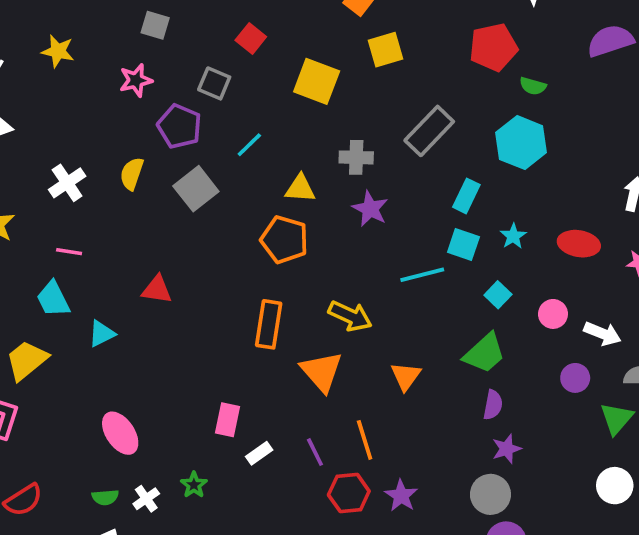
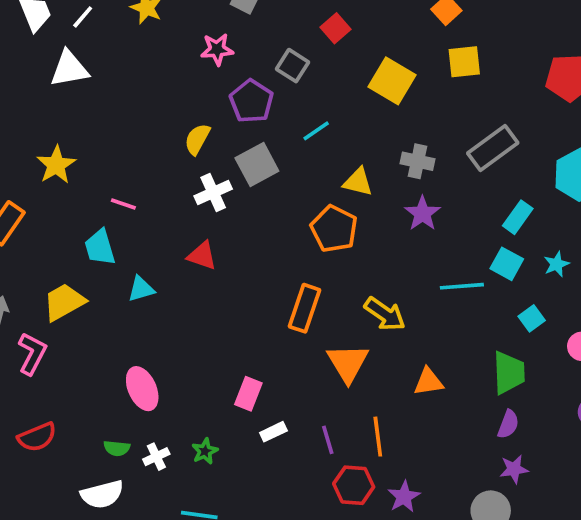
white cross: (67, 183) -> (213, 193), moved
green trapezoid: (484, 353) -> (509, 373), turned -60
orange triangle: (406, 376) -> (428, 382), turned 36

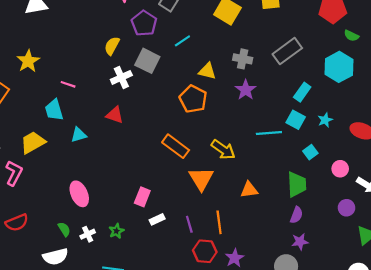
gray square: (257, 165) -> (147, 61), turned -35
orange rectangle: (305, 308) -> (176, 146), turned -72
green semicircle: (117, 448) -> (64, 229), turned -128

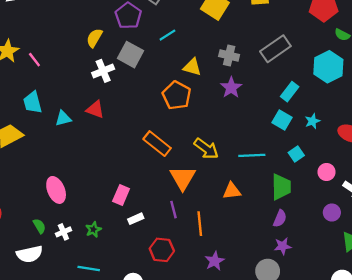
pink line: (68, 84) -> (34, 60), moved, turned 32
cyan line: (269, 133) -> (252, 155), moved
cyan triangle: (79, 135) -> (63, 118), moved
purple line: (189, 224) -> (173, 210), moved
red hexagon: (205, 251) -> (162, 250), moved

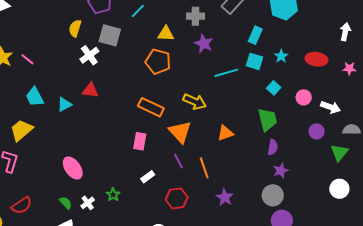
cyan line: (252, 155) -> (226, 73), moved
pink rectangle: (121, 195) -> (140, 141), moved

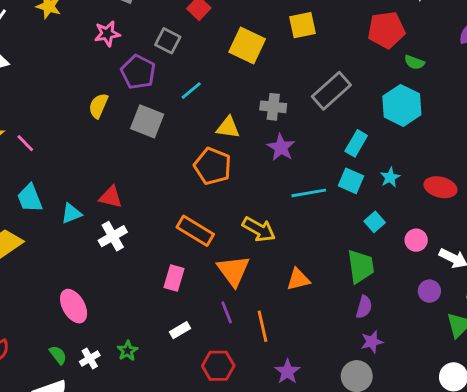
white cross: (89, 55) -> (113, 236), moved

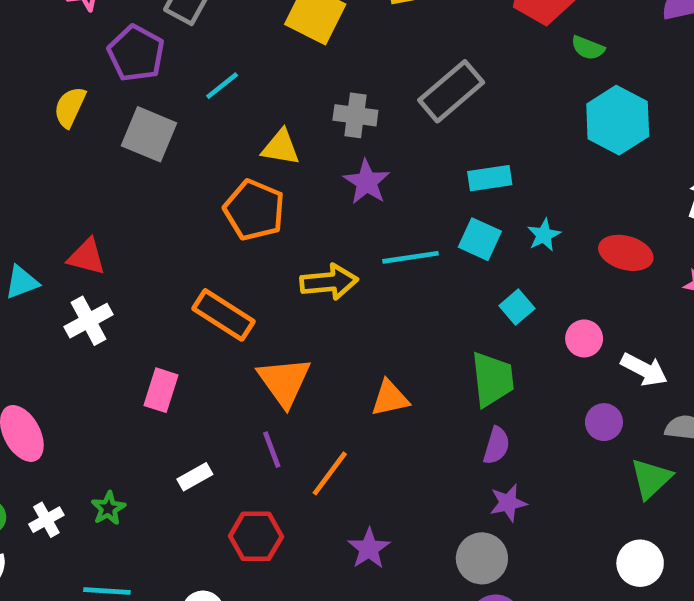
cyan hexagon: (402, 105) -> (618, 120), moved
cyan rectangle: (356, 143) -> (490, 178), turned 50
yellow arrow: (259, 229) -> (329, 282), moved, turned -36
pink rectangle: (174, 278) -> (161, 390), moved
orange line: (262, 326) -> (330, 473), turned 48

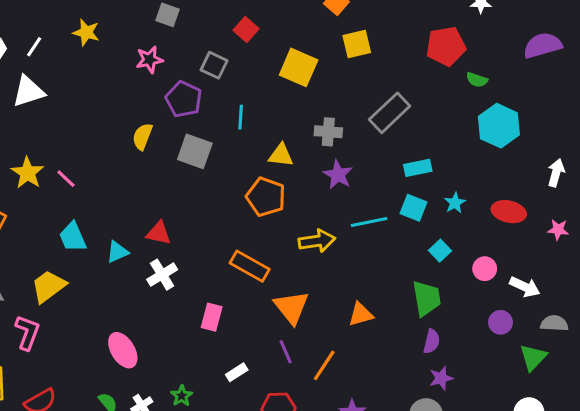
cyan line: (222, 86) -> (241, 117), turned -45

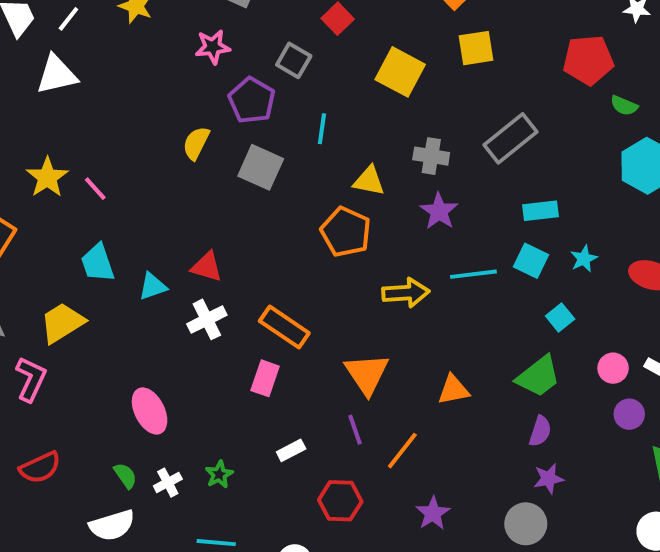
orange rectangle: (250, 266) -> (284, 327), moved
pink circle: (485, 269) -> (613, 368), moved
green trapezoid: (427, 298) -> (538, 376), turned 57

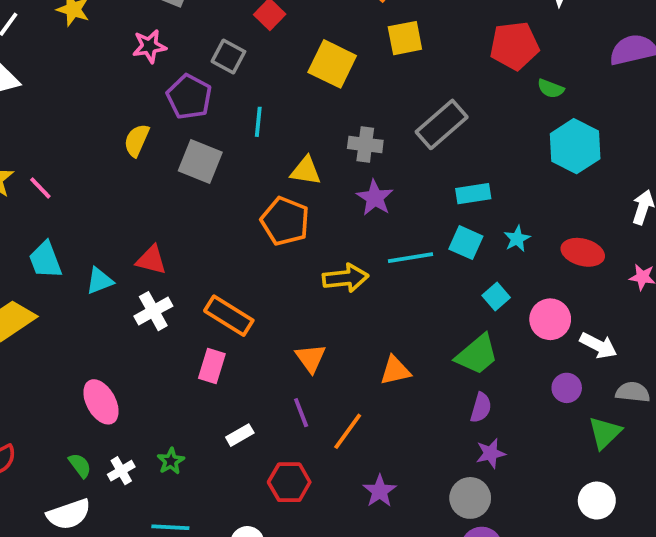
pink circle: (613, 368) -> (550, 319), moved, size x1.4
orange triangle: (367, 374) -> (311, 358), size x0.7

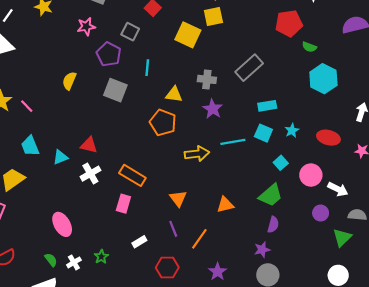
yellow square: (405, 38) -> (213, 17), moved
yellow semicircle: (137, 140) -> (69, 81), moved
purple star: (491, 453) -> (262, 250), moved

